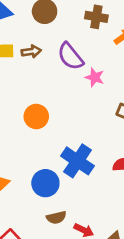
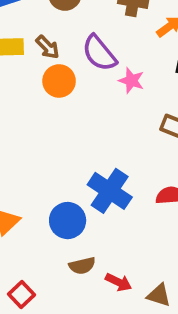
brown arrow: (31, 51) -> (48, 47), turned 54
orange circle: (36, 116) -> (59, 81), moved

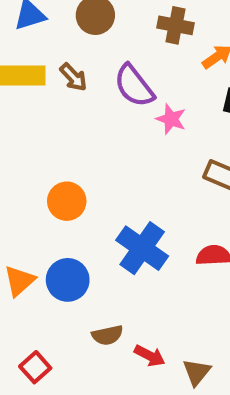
orange circle: (59, 81) -> (67, 201), moved
blue circle: (68, 221) -> (68, 280), moved
brown triangle: (159, 295) -> (197, 372), turned 50

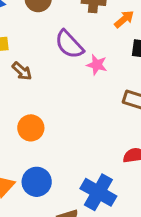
brown arrow: (73, 77) -> (22, 71), moved
blue cross: (142, 248) -> (98, 192), moved

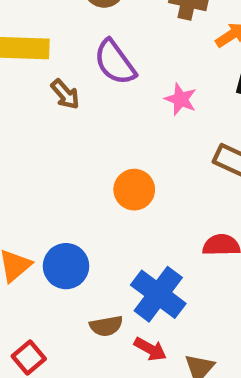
purple semicircle: (69, 44) -> (115, 62), moved
orange circle: (31, 128) -> (134, 190), moved

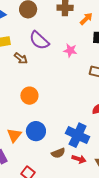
orange circle: (134, 190) -> (29, 96), moved

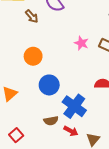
pink star: (70, 50) -> (81, 43), moved
blue circle: (36, 131) -> (49, 85), moved

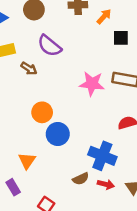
pink star: (81, 43) -> (92, 84), size x1.5
blue circle: (49, 85) -> (58, 134), moved

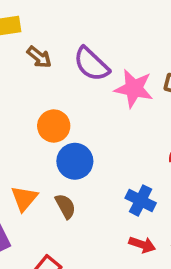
purple semicircle: (49, 46) -> (91, 64), moved
blue cross: (102, 156) -> (141, 200), size x0.7
brown semicircle: (81, 179) -> (65, 206), moved, turned -98

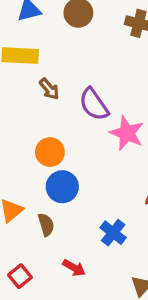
red arrow: (142, 245) -> (74, 268), moved

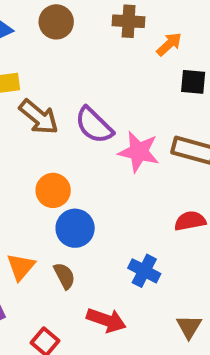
brown arrow: (49, 89) -> (39, 117), size x1.5
red arrow: (74, 268) -> (106, 320), size x1.4

